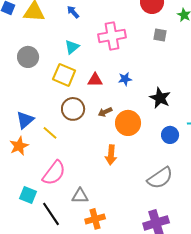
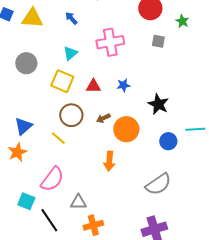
yellow line: (50, 133) -> (58, 138), moved

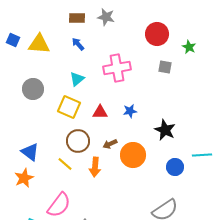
blue triangle: (23, 126) -> (30, 152), turned -42
orange arrow: (109, 161) -> (95, 167), moved

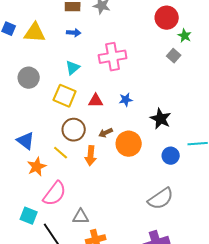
red circle: (157, 34) -> (167, 18), moved
blue arrow: (78, 44) -> (74, 33), turned 136
gray square: (165, 67) -> (174, 56), moved, turned 32
orange star: (24, 178) -> (37, 167), moved

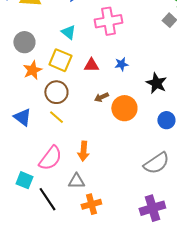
cyan triangle: (73, 68) -> (68, 32), turned -42
brown circle: (74, 130) -> (56, 92), moved
blue triangle: (26, 141) -> (22, 117), moved
orange arrow: (91, 156) -> (83, 151), moved
orange star: (37, 167) -> (32, 70), moved

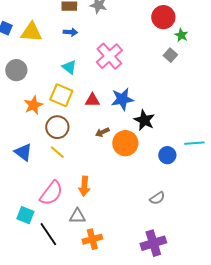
pink cross: (108, 21) -> (109, 56), turned -32
gray circle: (24, 42) -> (16, 70), moved
blue star: (121, 64) -> (122, 99), size x1.6
black star: (156, 83) -> (144, 120), moved
gray semicircle: (156, 163) -> (157, 198), size x0.6

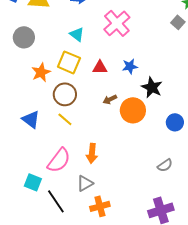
blue star: (122, 99) -> (130, 66), size x0.7
gray triangle: (77, 216) -> (85, 183), turned -30

